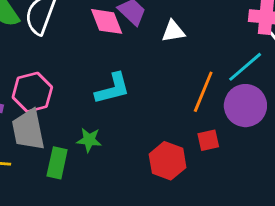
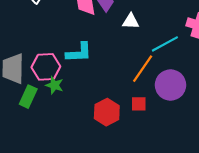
cyan line: (245, 67) -> (165, 44), moved
pink hexagon: (32, 92) -> (46, 67), moved

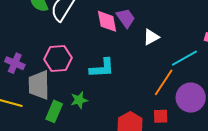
white triangle: (131, 21) -> (151, 37), turned -30
pink hexagon: (46, 67) -> (58, 58), moved
green star: (54, 85) -> (79, 100), turned -30

